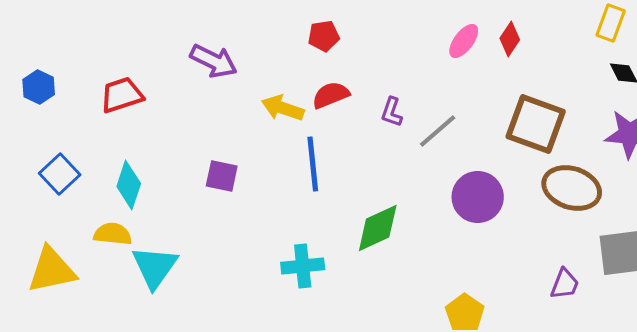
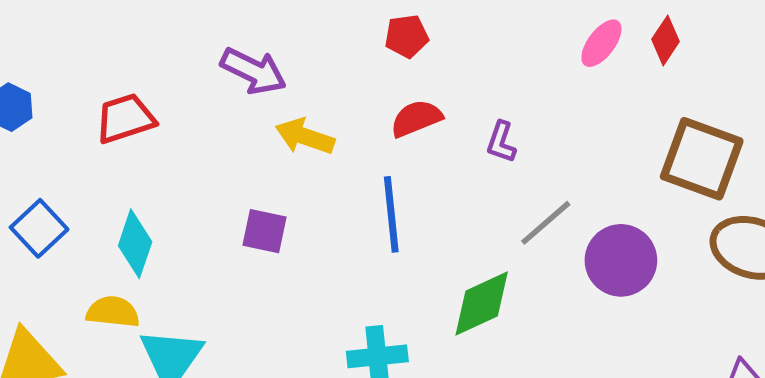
yellow arrow: (283, 108) -> (305, 136), moved
gray line: (438, 131) -> (546, 223), moved

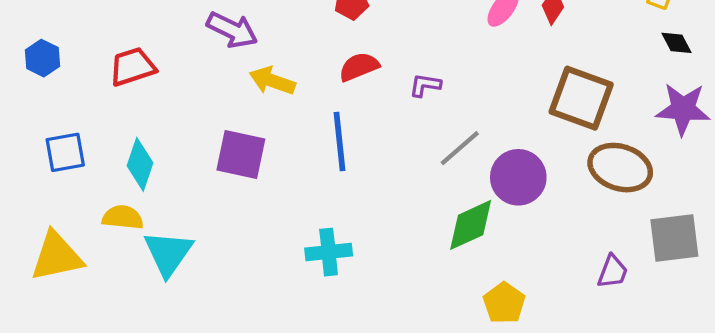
purple L-shape: (501, 142) -> (425, 85), turned 80
blue square: (39, 228) -> (65, 152), turned 33
purple square: (265, 231) -> (241, 155), size x1.4
green diamond: (482, 304) -> (471, 225), moved

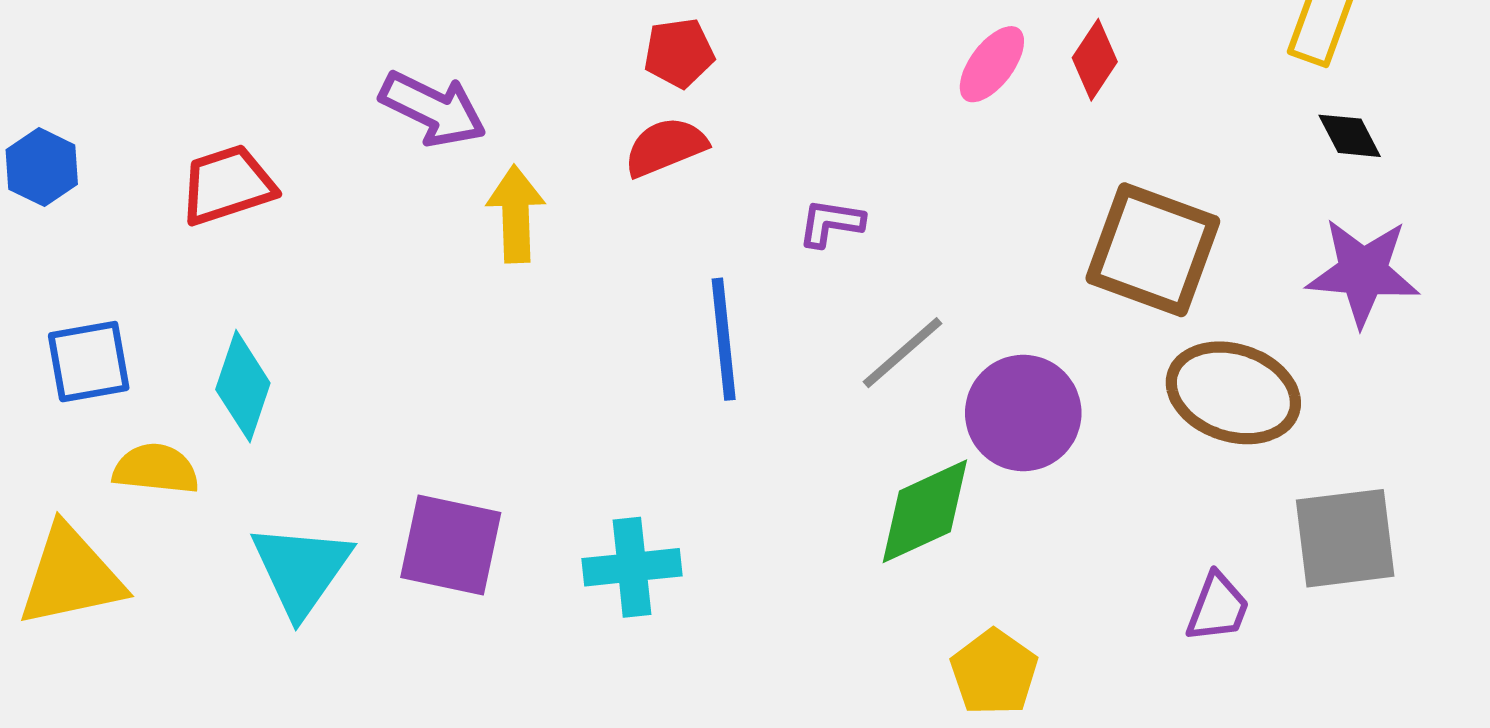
red semicircle: (359, 67) -> (665, 147), moved
yellow arrow: (272, 81) -> (516, 214), turned 69
blue line: (339, 142) -> (724, 339), moved
purple square: (241, 155) -> (451, 545), moved
yellow semicircle: (123, 217) -> (156, 469), moved

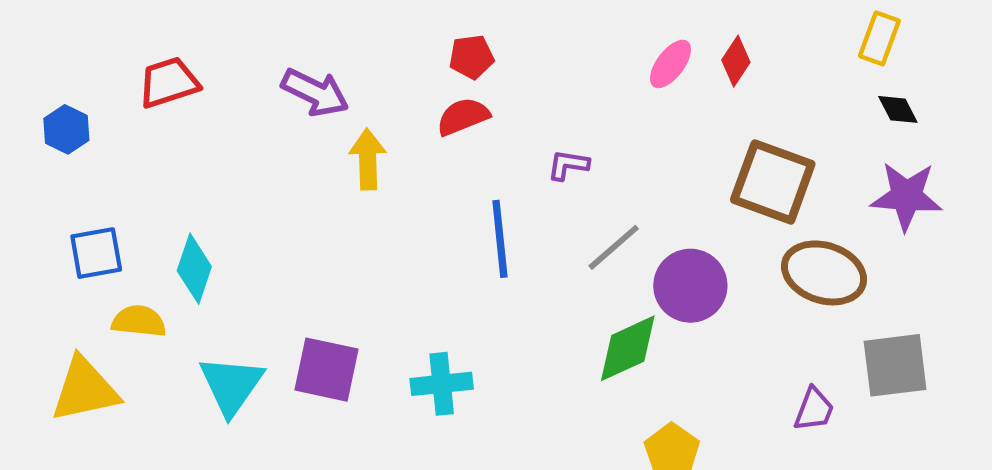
red trapezoid: (227, 185) -> (169, 82), moved

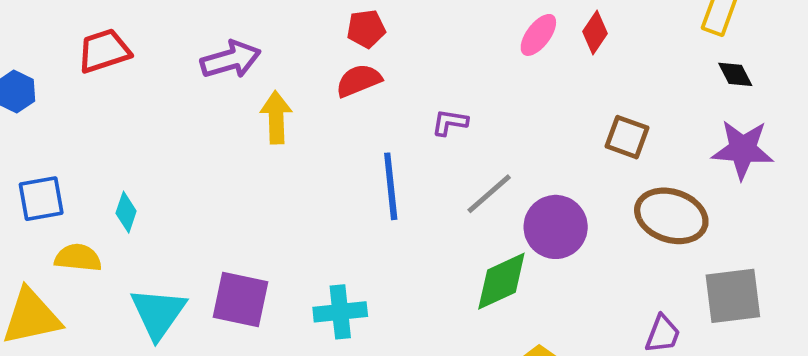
purple arrow: (315, 92) -> (231, 60), turned -42
brown square: (773, 182) -> (627, 137), size x0.6
cyan diamond: (194, 269) -> (126, 212), size x0.7

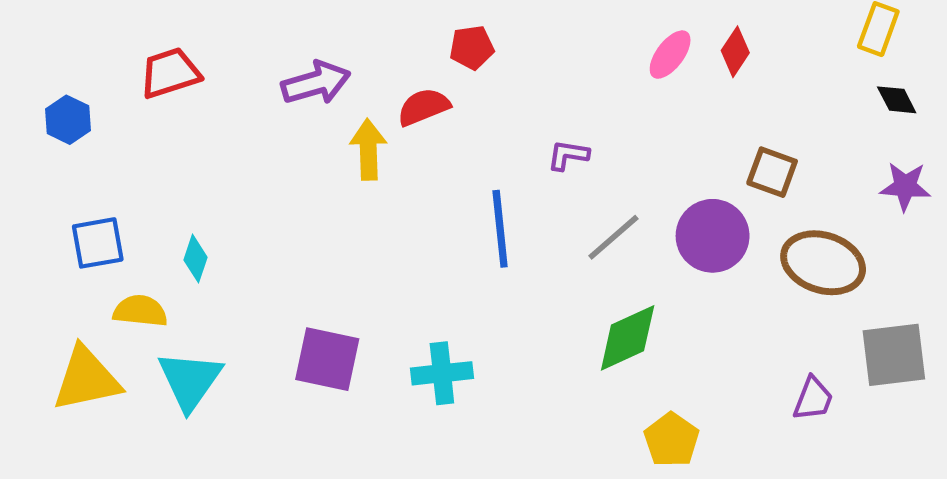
red semicircle: (359, 80) -> (424, 107), moved
purple star: (743, 149) -> (905, 186), size x0.7
purple circle: (556, 227) -> (713, 236), moved
cyan triangle: (158, 313) -> (190, 380), moved

